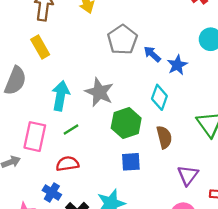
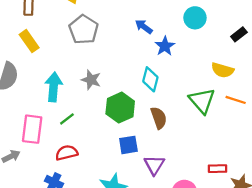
gray pentagon: (122, 40) -> (84, 30), moved
blue arrow: (152, 54) -> (144, 27), moved
gray star: (99, 92) -> (91, 80), size x0.7
purple triangle: (188, 175) -> (154, 165), moved

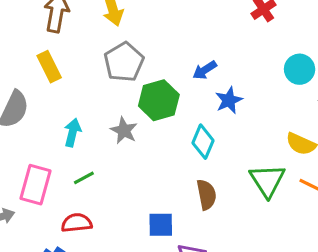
cyan circle: (195, 18) -> (300, 69), moved
blue arrow: (144, 27) -> (205, 70), turned -78
cyan arrow: (54, 87) -> (73, 133), size x0.7
green hexagon: (120, 108) -> (159, 100), moved

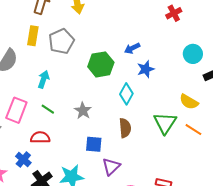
gray pentagon: (124, 62) -> (61, 41), moved
yellow rectangle: (49, 67) -> (33, 36), turned 30
gray star: (124, 131) -> (83, 111), moved
green line: (84, 178) -> (48, 109), turned 56

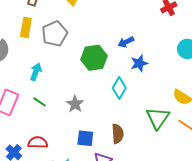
brown semicircle: (125, 128) -> (118, 134), moved
red semicircle: (40, 137) -> (38, 143), moved

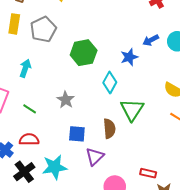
blue arrow: (126, 42) -> (151, 40), moved
green line: (40, 102) -> (30, 109), moved
green triangle: (158, 118) -> (132, 110), moved

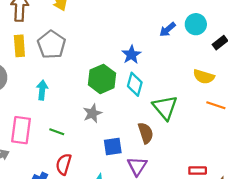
green hexagon: (84, 53) -> (102, 79), moved
blue star: (129, 57) -> (131, 55), moved
gray star: (66, 100) -> (92, 113), turned 30
red semicircle: (29, 139) -> (64, 164), turned -60

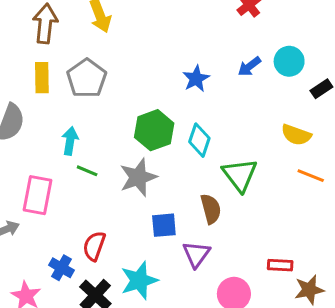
blue star: (131, 55) -> (196, 79), moved
gray star: (92, 113) -> (138, 177), size x1.4
green line: (57, 132) -> (87, 171), moved

